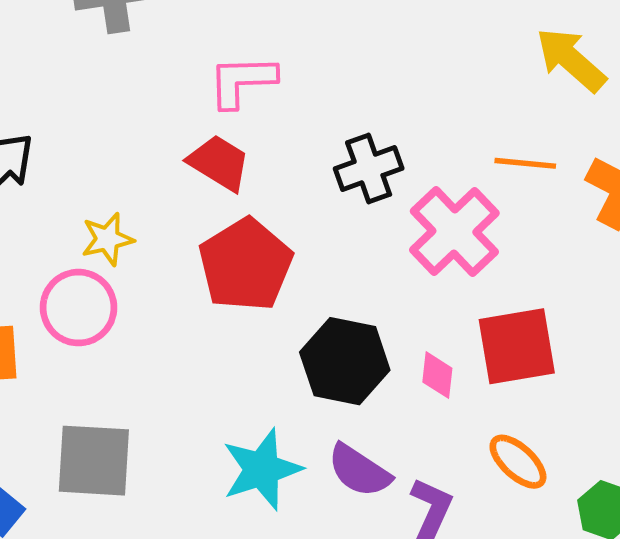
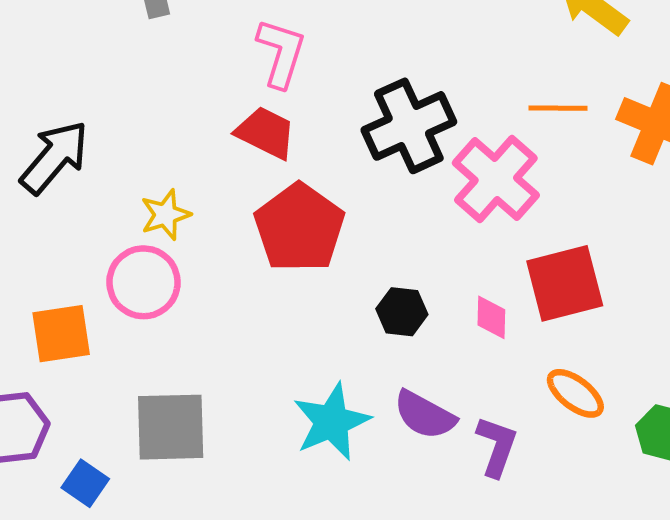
pink L-shape: (242, 81) -> (281, 53), turned 114
black cross: (369, 168) -> (409, 126), size x1.4
black hexagon: (345, 361) -> (402, 312), size x0.6

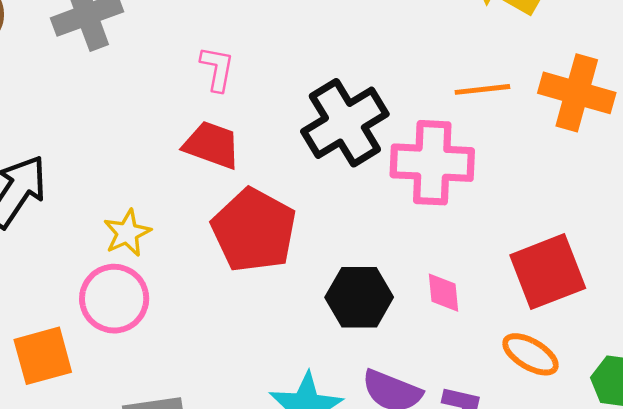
pink L-shape: (281, 53) -> (217, 69), size x0.7
pink cross: (496, 179) -> (432, 163), turned -32
red square: (565, 283) -> (548, 272), moved
black hexagon: (402, 312) -> (359, 297), size x1.4

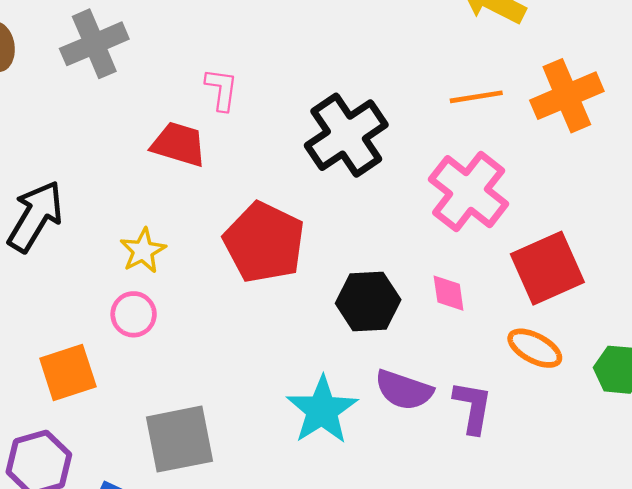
orange cross: (577, 93) -> (567, 96), turned -36
red trapezoid: (212, 145) -> (179, 144), moved
pink cross: (432, 163) -> (469, 192), moved, turned 38
pink circle: (114, 299) -> (134, 314), size x0.7

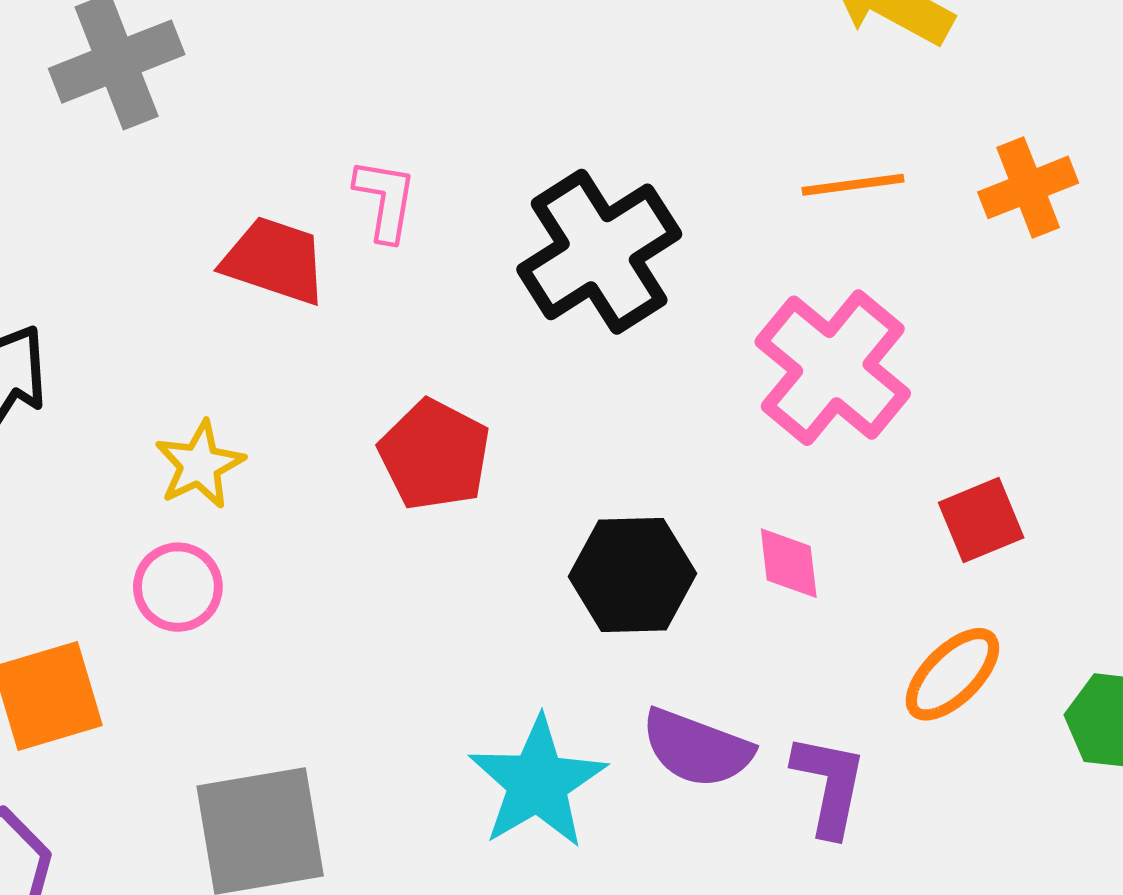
pink L-shape: (221, 89) -> (385, 200), moved
orange cross: (567, 96) -> (1028, 187), size x0.7
red pentagon: (264, 242) -> (434, 455), size x0.7
red square: (547, 268) -> (981, 520), size x0.6
orange ellipse: (535, 348) -> (952, 674), turned -74

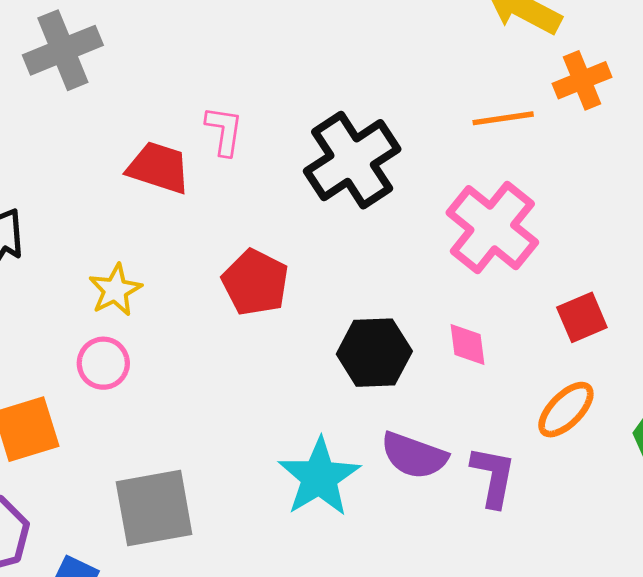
orange cross: (1028, 187) -> (582, 80), moved

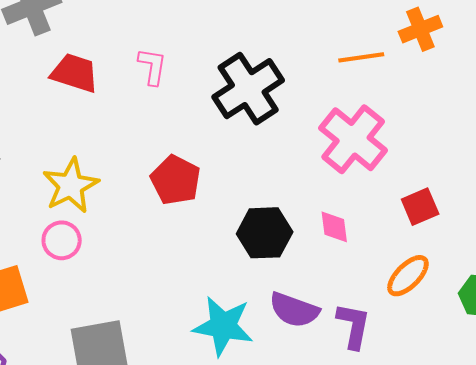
red trapezoid: (159, 168) -> (75, 73), moved
yellow star: (115, 290) -> (71, 186), size x1.4
cyan star: (319, 477) -> (223, 326), turned -30

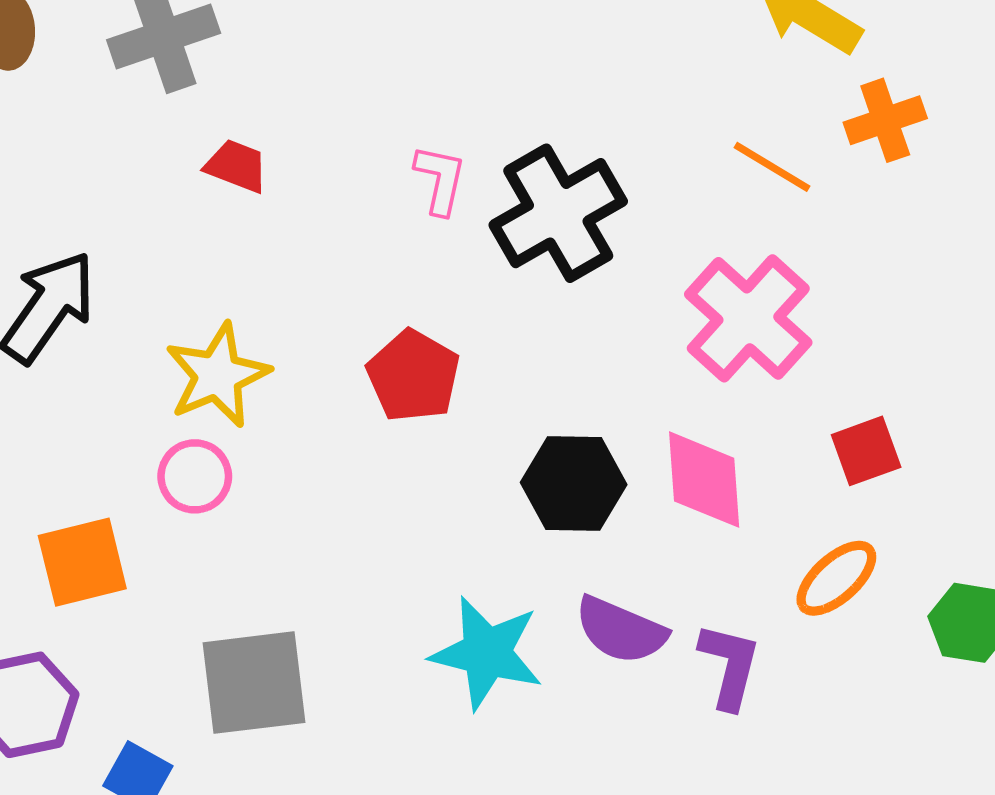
orange line: (361, 57) -> (772, 167), turned 36
pink L-shape: (152, 66) -> (440, 180), moved
red trapezoid: (75, 73) -> (237, 166), size x0.7
pink diamond: (334, 227) -> (704, 480), size x1.6

